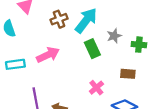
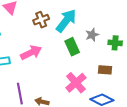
pink cross: (96, 88) -> (76, 83), size x1.5

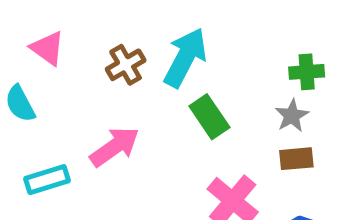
gray star: (92, 35) -> (292, 116), moved
green cross: (115, 43) -> (307, 72), moved

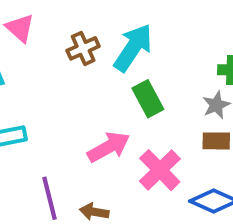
pink arrow: (115, 147) -> (109, 147), moved

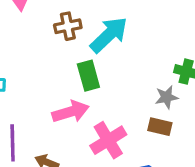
green rectangle: (148, 99) -> (88, 76), moved

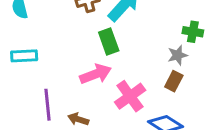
brown rectangle: (160, 127) -> (174, 81), turned -72

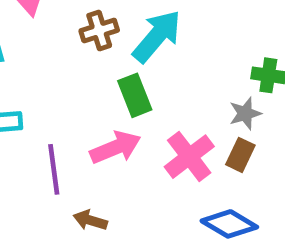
pink cross: (130, 96) -> (189, 157), moved
purple line: (47, 105) -> (54, 169), moved

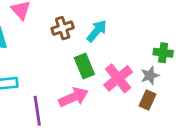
cyan arrow: (157, 36) -> (97, 31), size x0.7
pink cross: (189, 157) -> (118, 78), moved

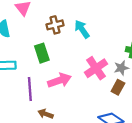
cyan arrow: (97, 31) -> (82, 29), turned -78
green rectangle: (84, 66) -> (42, 53), moved

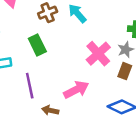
pink arrow: (59, 80) -> (76, 90), moved

